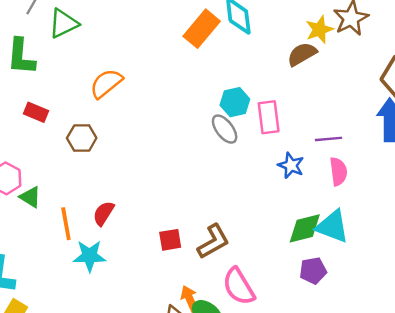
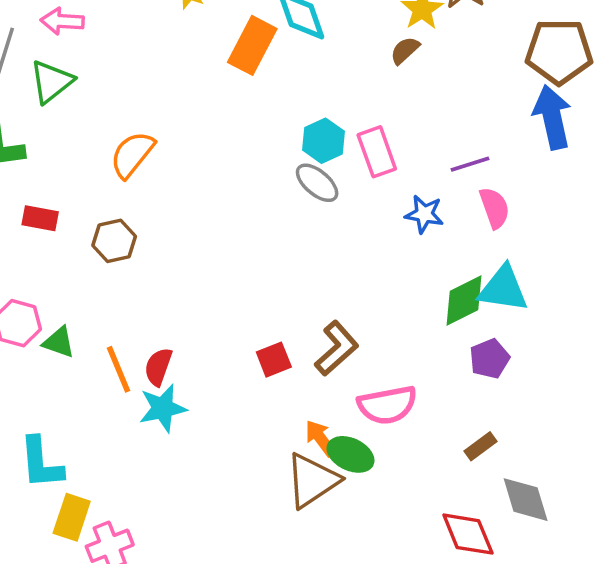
brown semicircle: (302, 54) -> (405, 50), size x0.7
red semicircle: (104, 213) -> (158, 367), moved
pink semicircle: (239, 286) -> (387, 405), turned -57

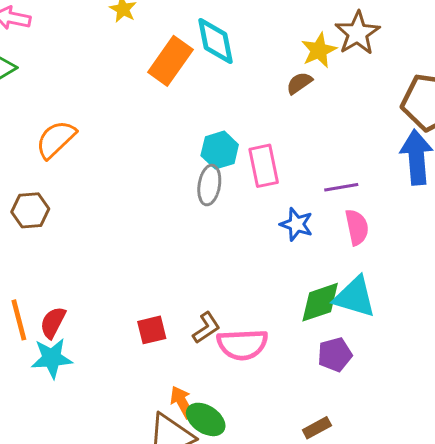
gray ellipse: (317, 183) -> (209, 185), turned 51
brown L-shape: (337, 348) -> (206, 328), size x0.7
pink semicircle: (387, 405) -> (242, 344), moved

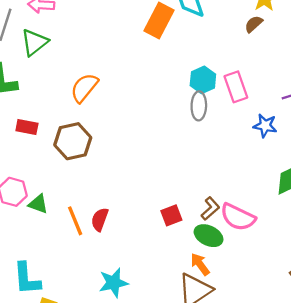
brown hexagon: (30, 210) -> (73, 141), size x1.4
pink semicircle: (242, 344) -> (238, 217), turned 36
cyan star: (52, 358) -> (113, 283), moved
green ellipse: (206, 419) -> (209, 236), moved

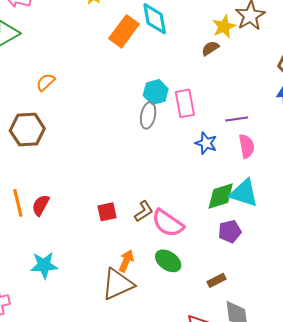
orange semicircle: (84, 88) -> (46, 82), size x0.7
green ellipse: (209, 236) -> (168, 261), moved
orange arrow: (200, 264) -> (126, 261), turned 50

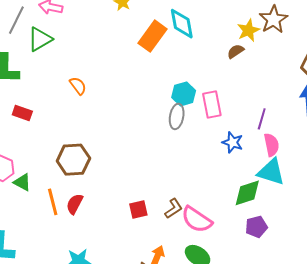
orange semicircle: (46, 82) -> (78, 86), turned 96
purple line: (237, 119) -> (262, 119), turned -65
brown hexagon: (27, 130) -> (73, 160), moved
cyan triangle: (244, 193) -> (271, 172), moved

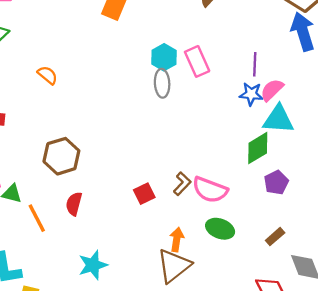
blue star: (233, 142) -> (251, 94), moved
pink semicircle: (272, 145) -> (272, 90), turned -110
orange line: (53, 202) -> (37, 218), moved

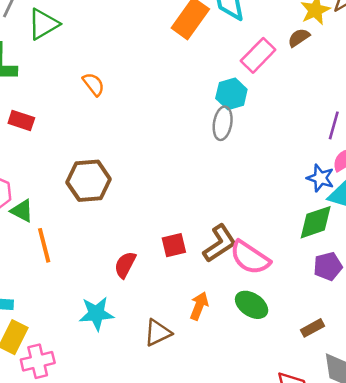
pink rectangle: (197, 61) -> (258, 55), moved, turned 56
blue star: (251, 94) -> (320, 178), moved
brown L-shape: (182, 184) -> (220, 243), size x1.4
red semicircle: (74, 204) -> (125, 265), moved
brown triangle: (174, 266) -> (158, 333), moved, size x0.7

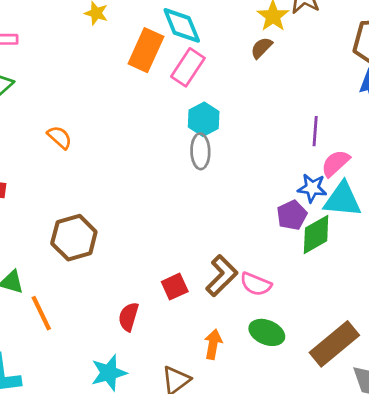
pink rectangle: (258, 55) -> (188, 67), moved
pink semicircle: (250, 258) -> (256, 284), size x0.7
purple pentagon: (328, 266) -> (292, 215), moved
brown rectangle: (313, 328) -> (334, 344), size x2.0

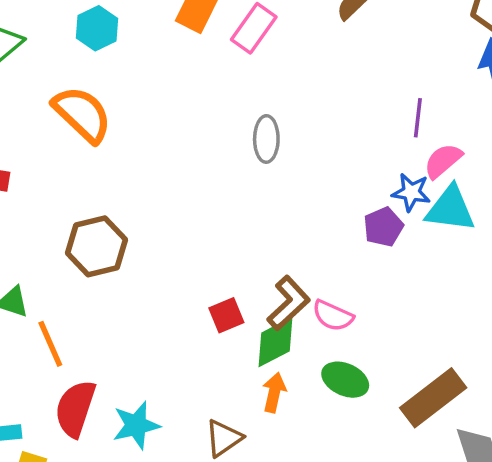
cyan hexagon: (204, 119) -> (97, 28), moved
orange semicircle: (60, 137) -> (82, 114), size x1.8
green diamond: (316, 234) -> (275, 342), moved
red semicircle: (129, 317) -> (75, 409), moved, size x1.5

